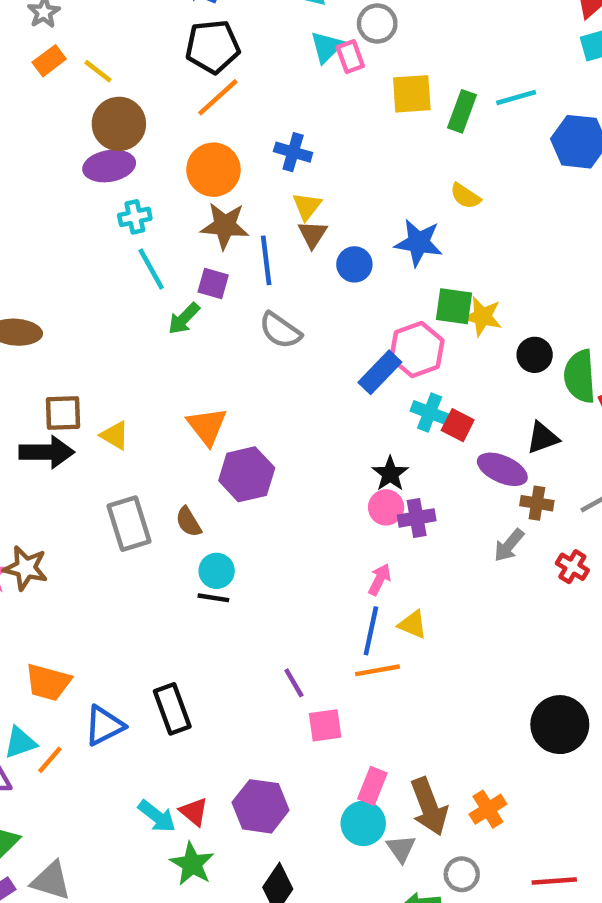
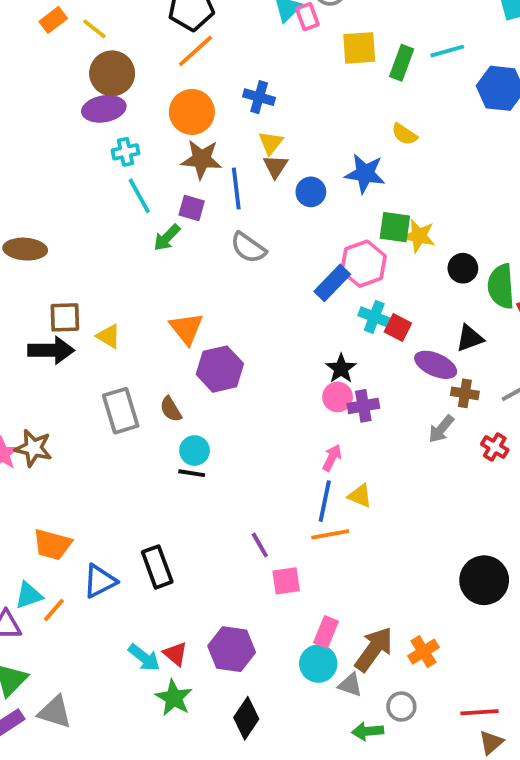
brown arrow: (429, 806) -> (374, 649), turned -123
gray triangle: (401, 849) -> (350, 685), turned -36

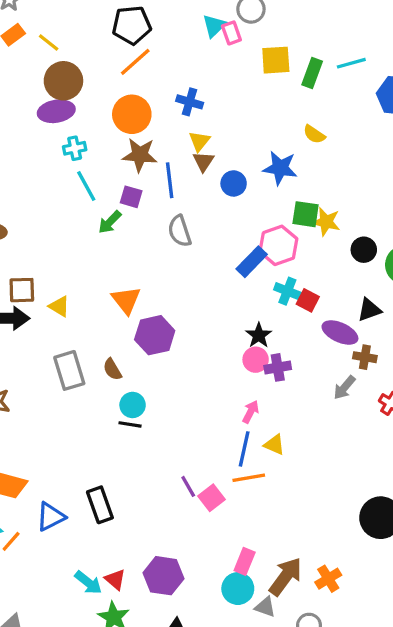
gray semicircle: (248, 248) -> (180, 231), turned 36
pink square: (286, 581) -> (211, 498), moved, turned -30

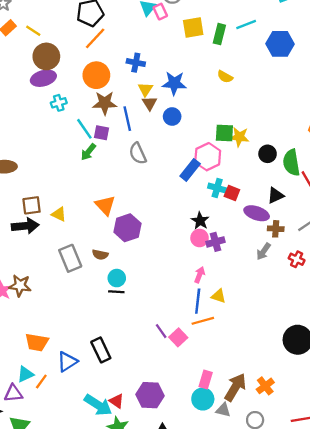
blue star: (280, 168) -> (174, 83), moved
cyan line: (86, 186) -> (84, 129), moved
brown semicircle: (112, 369) -> (100, 255), turned -42
cyan arrow: (88, 583) -> (98, 405), size x1.4

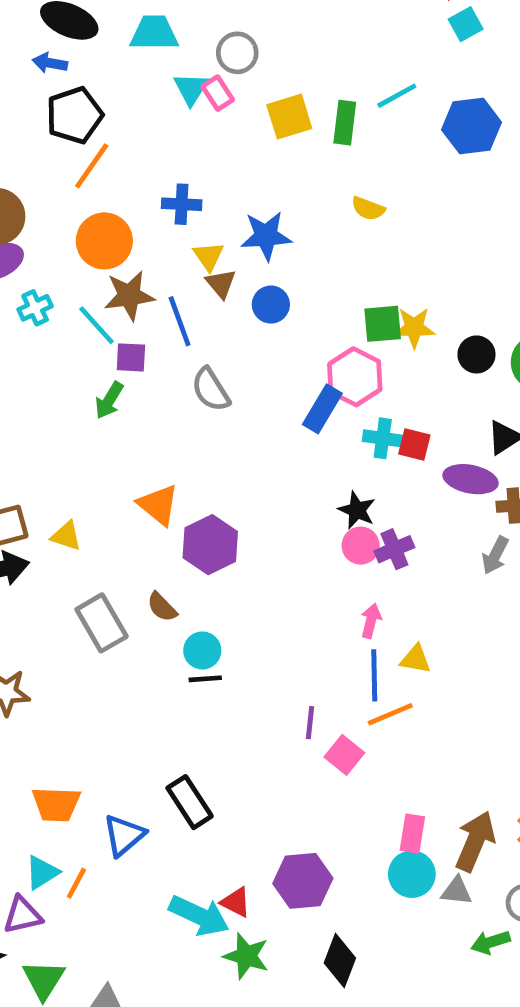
cyan line: (84, 129) -> (97, 325), moved
brown semicircle: (100, 255) -> (162, 607), turned 42
purple line: (161, 331) -> (310, 723), moved, turned 49

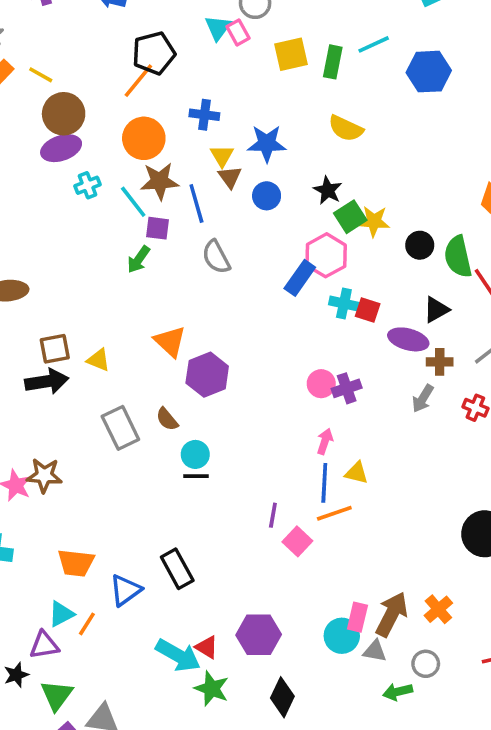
black pentagon: (74, 115) -> (154, 53), moved
yellow semicircle: (368, 208) -> (346, 128), size x1.4
green square: (383, 324) -> (350, 217), turned -32
black star: (357, 510) -> (328, 190), moved
pink rectangle: (412, 834) -> (357, 617), moved

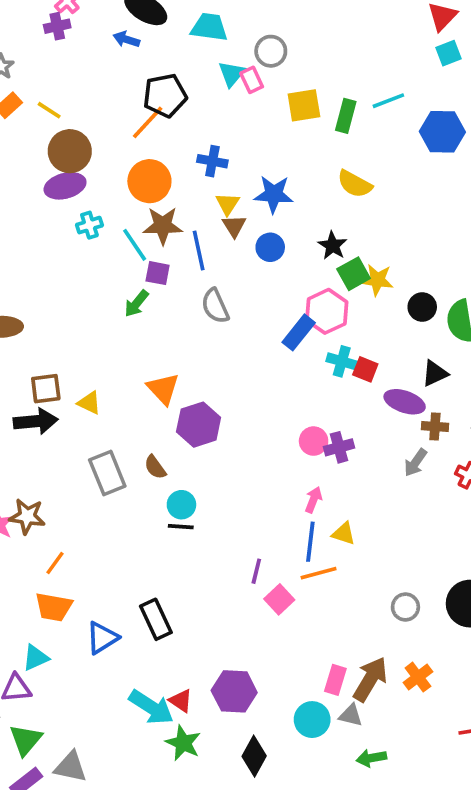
orange line: (87, 624) -> (55, 563), moved
cyan circle: (342, 636) -> (312, 720), moved
gray circle: (426, 664) -> (405, 607), moved

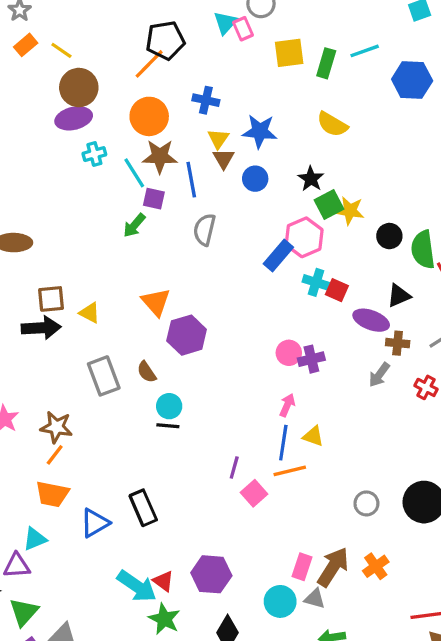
gray semicircle: (215, 306) -> (205, 230), turned 36
brown star: (27, 516) -> (56, 427), moved

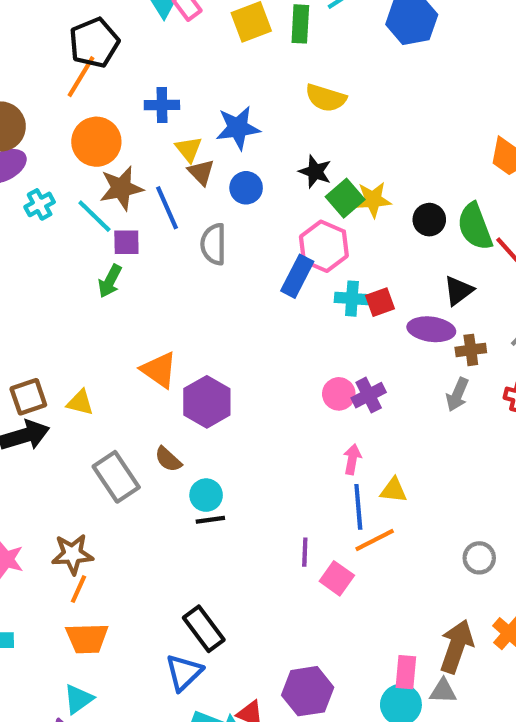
gray semicircle: (205, 230) -> (214, 244), moved
red square: (337, 290) -> (380, 302), turned -30
blue triangle: (95, 523) -> (184, 672), moved
pink rectangle: (302, 567) -> (406, 672), moved

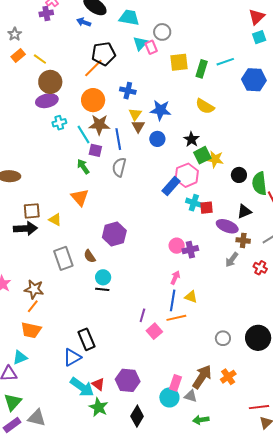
gray semicircle: (214, 244) -> (119, 167), moved
green arrow: (110, 281) -> (83, 167), turned 105
orange triangle: (159, 370) -> (80, 197), moved

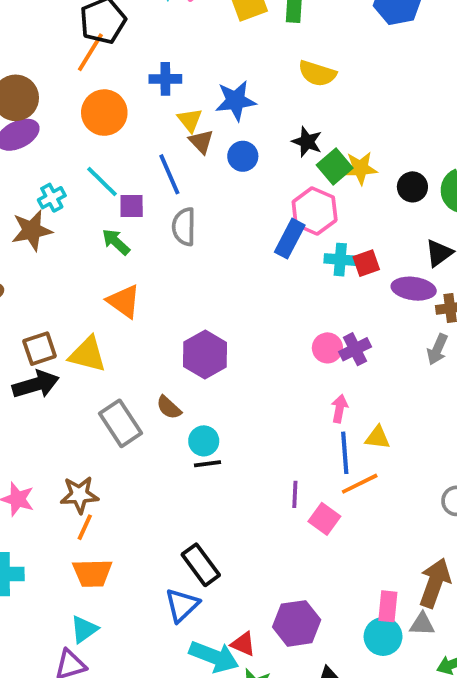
cyan cross: (59, 123) -> (52, 198), moved
brown star: (99, 125) -> (32, 230), moved
yellow triangle: (55, 220) -> (88, 354), size x1.5

